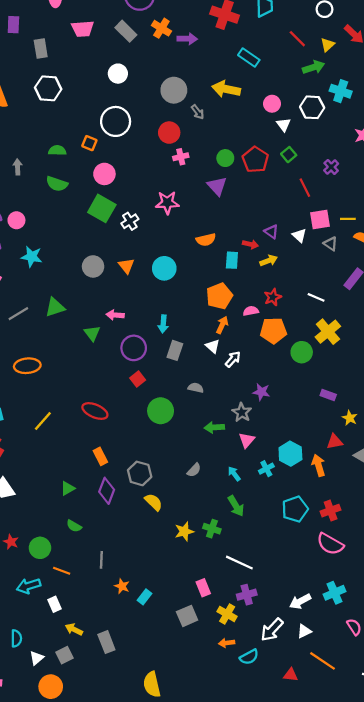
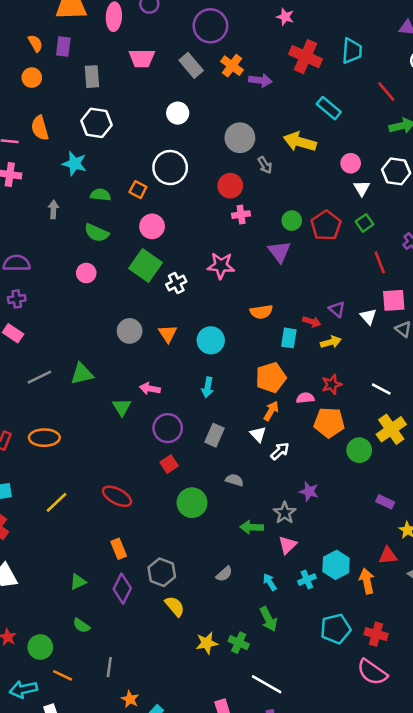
pink circle: (16, 220) -> (86, 273), moved
cyan star: (32, 257) -> (74, 164), moved
cyan arrow: (163, 324) -> (208, 387), moved
red cross: (331, 511) -> (376, 634), turned 30

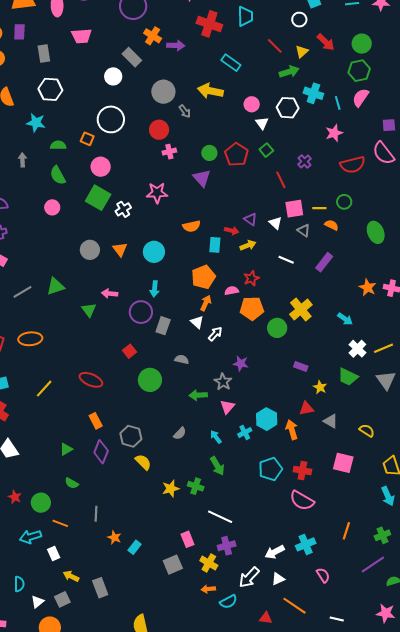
gray rectangle: (191, 65) -> (132, 57), moved
green semicircle: (97, 233) -> (58, 175), turned 42
white line: (381, 389) -> (286, 260), moved
purple circle: (168, 428) -> (141, 312), moved

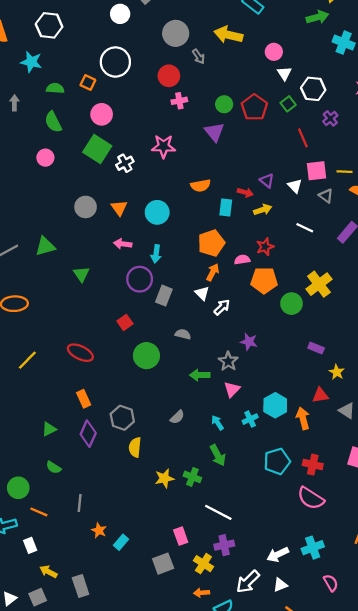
white hexagon: (288, 108) -> (313, 89), moved
pink arrow: (110, 294) -> (123, 244), moved
yellow semicircle: (143, 462) -> (135, 447), turned -132

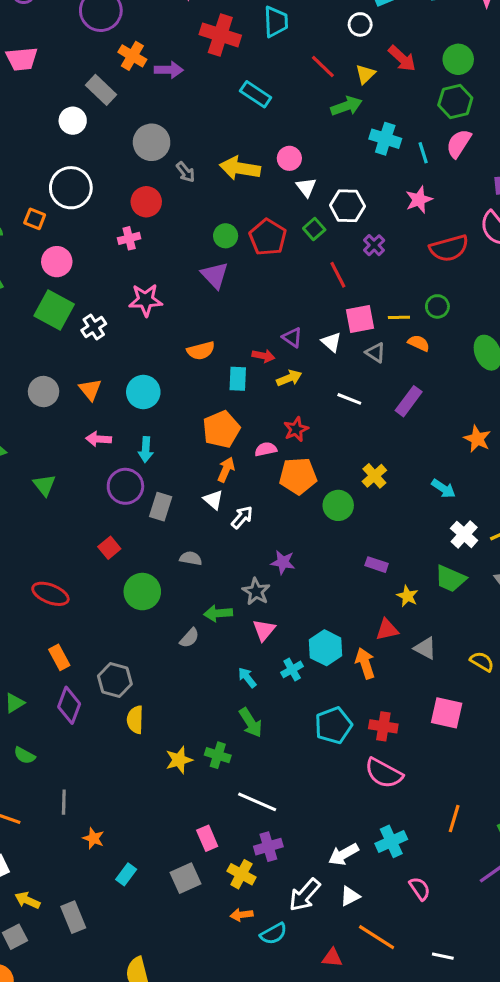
yellow arrow: (228, 35) -> (240, 168), moved
pink cross: (179, 101) -> (129, 238), moved
yellow cross: (319, 284) -> (374, 476), size x0.7
gray semicircle: (177, 417) -> (189, 638), moved
cyan rectangle: (121, 542) -> (126, 874), moved

